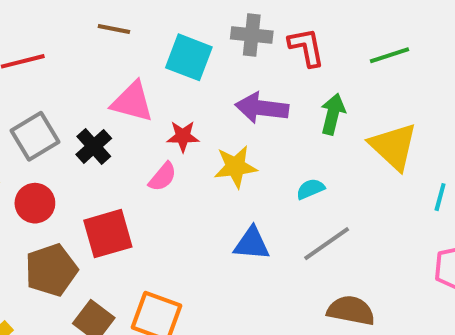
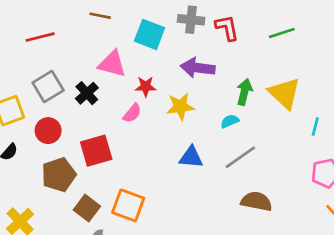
green arrow: (333, 114) -> (244, 92), moved

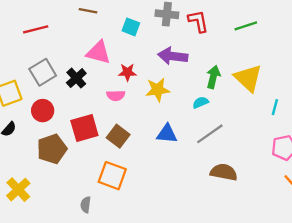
cyan square: (150, 34) -> (131, 27), size x0.7
pink semicircle: (132, 113) -> (116, 95), turned 48
brown square: (87, 208) -> (118, 136), moved

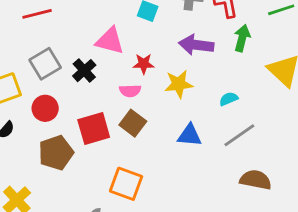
green arrow: (213, 77) -> (242, 38), moved
brown square: (118, 136) -> (133, 123), moved

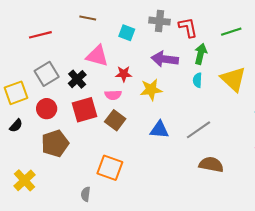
cyan semicircle: (229, 99) -> (197, 80), moved, turned -64
red square: (94, 129) -> (85, 110), moved

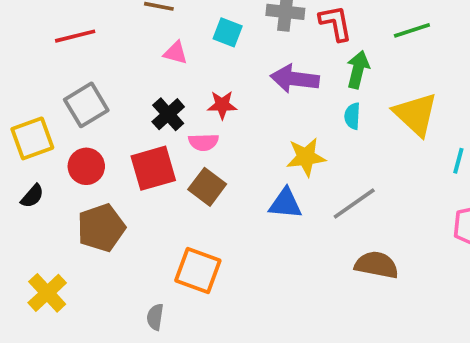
pink triangle: (97, 56) -> (176, 53), moved, size x0.6
black cross: (77, 79) -> (168, 114), moved
yellow star: (151, 90) -> (306, 157), moved

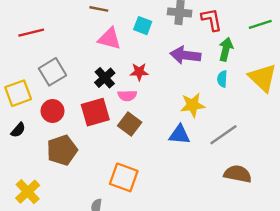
red line: (75, 36) -> (31, 33), moved
pink triangle: (176, 53) -> (109, 39), size x1.5

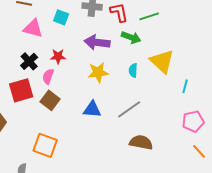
green line: (260, 24) -> (149, 16), moved
green arrow: (226, 49) -> (131, 37), turned 96
cyan semicircle: (222, 79) -> (133, 70), moved
pink semicircle: (127, 96) -> (48, 76), turned 112
yellow star: (193, 105) -> (98, 72), moved

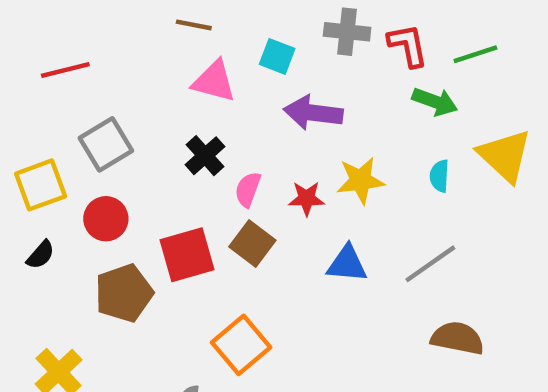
purple arrow: (97, 42) -> (313, 113), moved
red star: (58, 56) -> (306, 198), moved
red square: (21, 90) -> (187, 255), moved
orange square: (45, 145) -> (241, 345), turned 30

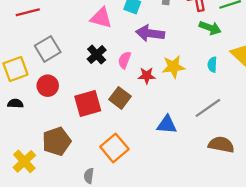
pink semicircle: (248, 189) -> (124, 60), moved
black semicircle: (41, 255) -> (15, 103), turned -128
blue triangle: (347, 264) -> (167, 125), moved
brown pentagon: (124, 293) -> (57, 141), moved

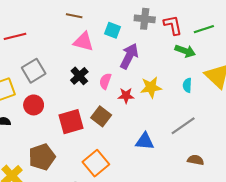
purple arrow: (150, 33) -> (129, 56), turned 110
brown semicircle: (221, 145) -> (196, 160), size x0.7

